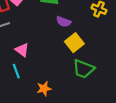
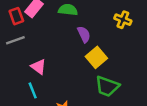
purple semicircle: (64, 22) -> (84, 34), turned -136

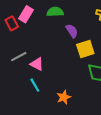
gray line: (15, 40) -> (19, 57), moved
yellow square: (96, 57) -> (85, 49), turned 30

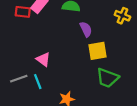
red rectangle: (12, 23) -> (23, 12), turned -64
gray line: (19, 57) -> (19, 79), moved

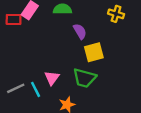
pink triangle: (43, 59) -> (52, 78), moved, turned 35
green trapezoid: (107, 78) -> (84, 78), moved

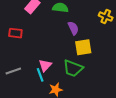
red rectangle: (14, 20) -> (15, 33), moved
cyan line: (36, 89) -> (40, 75), moved

